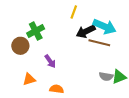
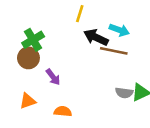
cyan arrow: (105, 26) -> (119, 30), size x0.7
black arrow: (86, 31) -> (96, 37), turned 54
brown circle: (20, 46) -> (28, 58), moved

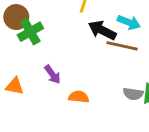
brown circle: (28, 58) -> (16, 17), moved
orange triangle: (28, 101) -> (15, 86), moved, turned 30
orange semicircle: (63, 111) -> (79, 97), moved

